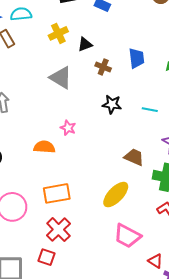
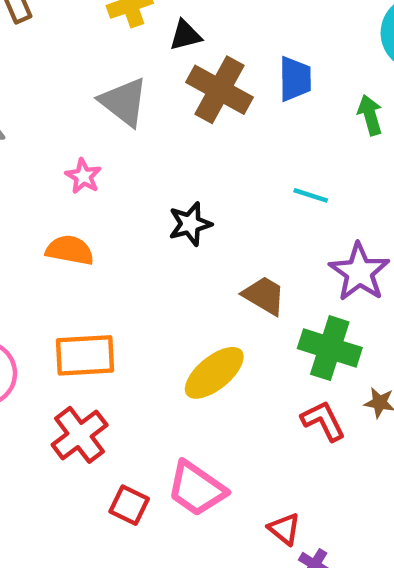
brown cross: (103, 67) -> (220, 90), size x1.8
black star: (112, 104) -> (190, 224), moved, turned -30
pink star: (68, 128) -> (83, 176), moved
pink trapezoid: (127, 236) -> (197, 489), moved
red square: (47, 257) -> (129, 505), moved

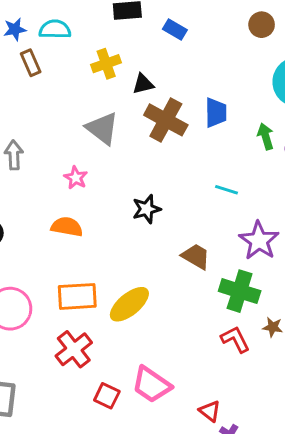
yellow ellipse: (214, 373) -> (129, 304), moved

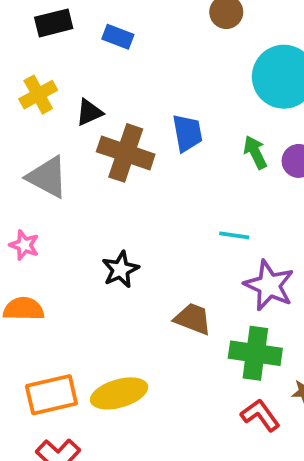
cyan line: (227, 190) -> (234, 235), moved
yellow ellipse: (129, 304) -> (119, 393), turned 33

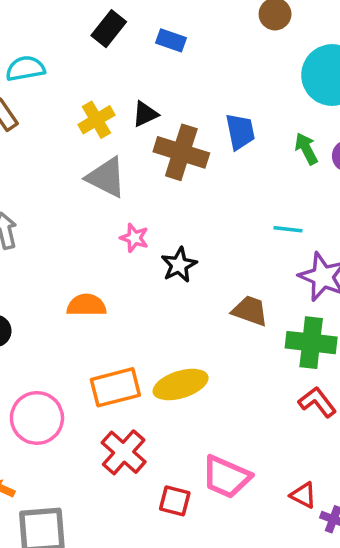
black rectangle: (54, 23) -> (109, 29), turned -36
yellow cross: (38, 95) -> (96, 120), moved
pink star: (24, 245) -> (134, 238), moved

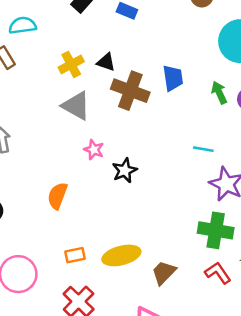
black triangle: (145, 114) -> (106, 62), turned 42
orange semicircle: (86, 305) -> (57, 196), turned -72
brown trapezoid: (250, 311) -> (164, 273), moved, turned -68
orange rectangle: (115, 387) -> (75, 255), size x0.6

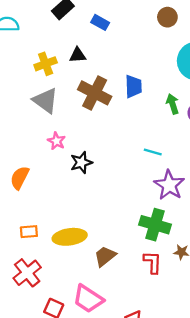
black triangle: (106, 62) -> (78, 55), moved, turned -30
red L-shape: (218, 273) -> (153, 262), turned 30

